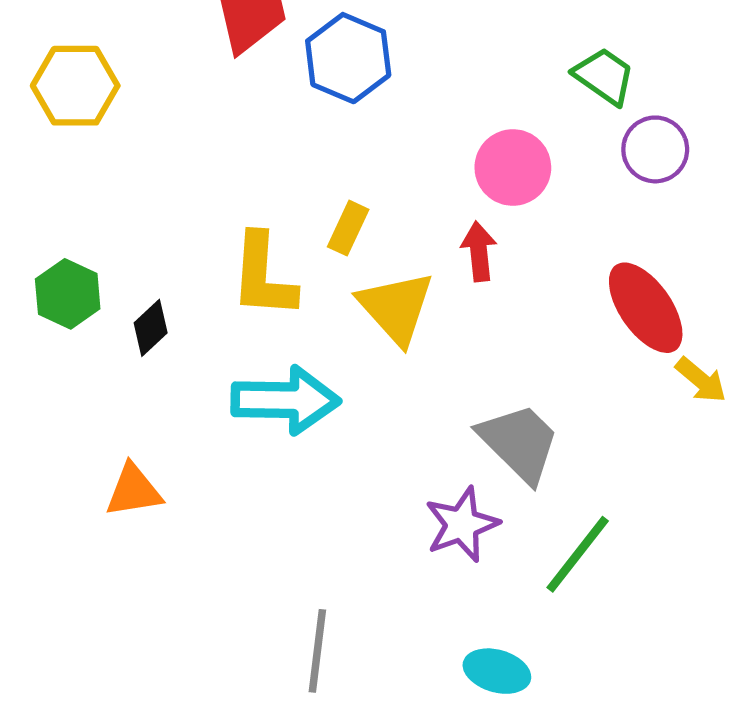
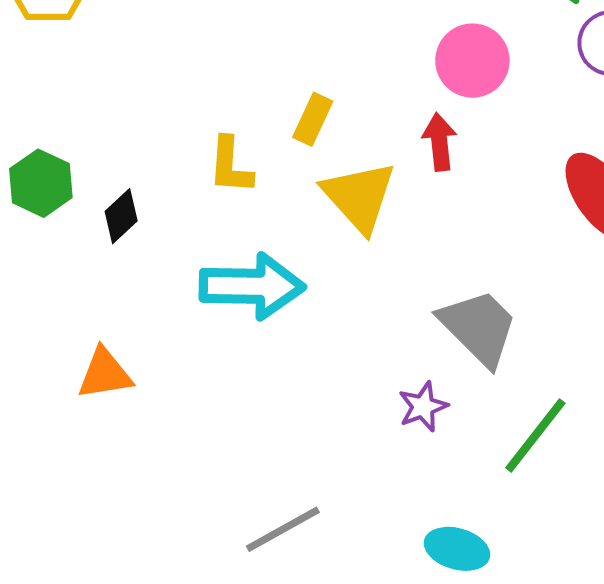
yellow L-shape: (263, 276) -> (230, 166), size x0.7
purple star: (462, 524) -> (423, 407), size x0.7
gray line: (317, 651) -> (283, 529), turned 54

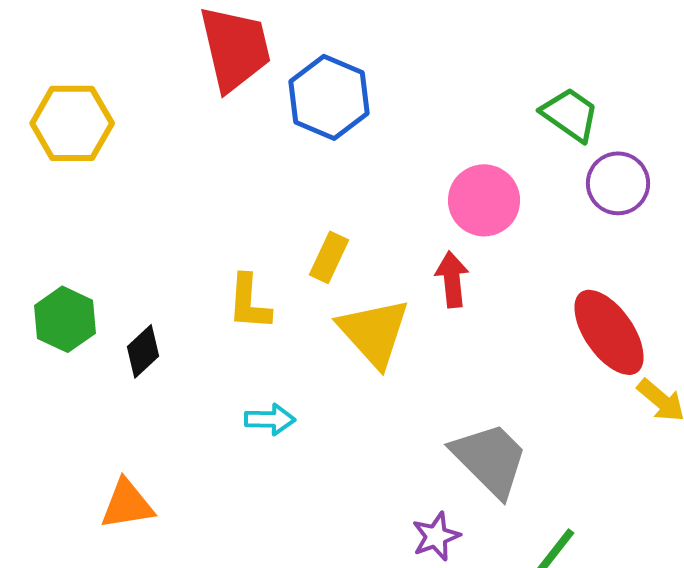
cyan arrow: (252, 286) -> (270, 419), size x0.5

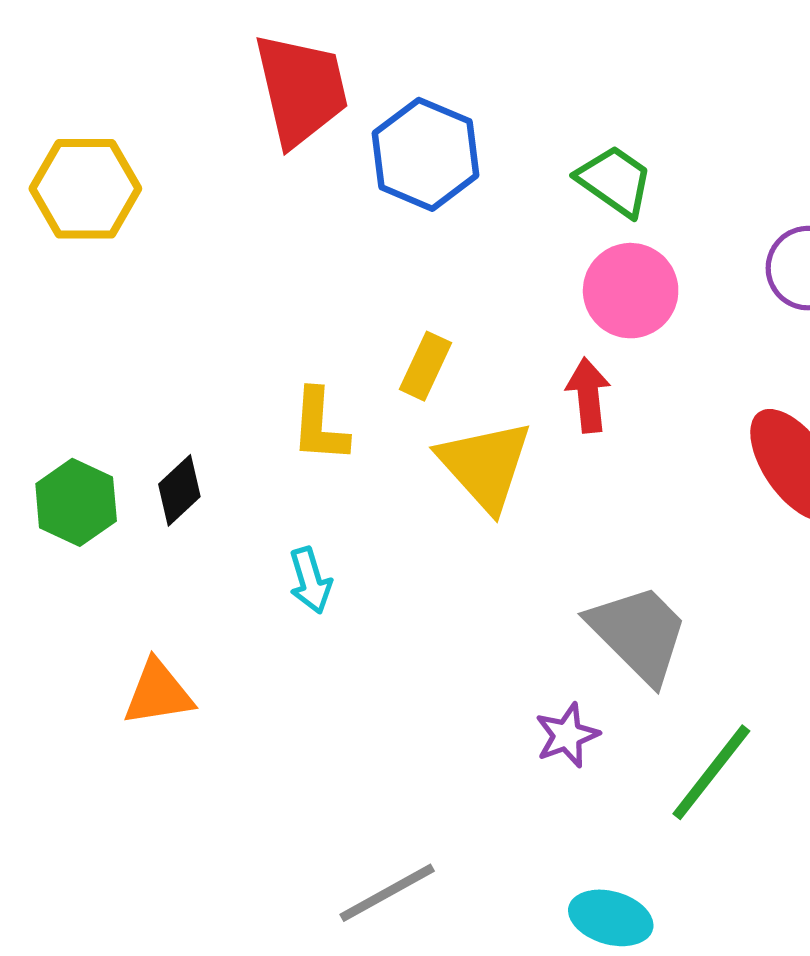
green trapezoid: (570, 114) -> (615, 181), moved
green hexagon: (65, 319) -> (76, 502), moved
cyan arrow: (270, 419) -> (310, 580), moved, turned 72

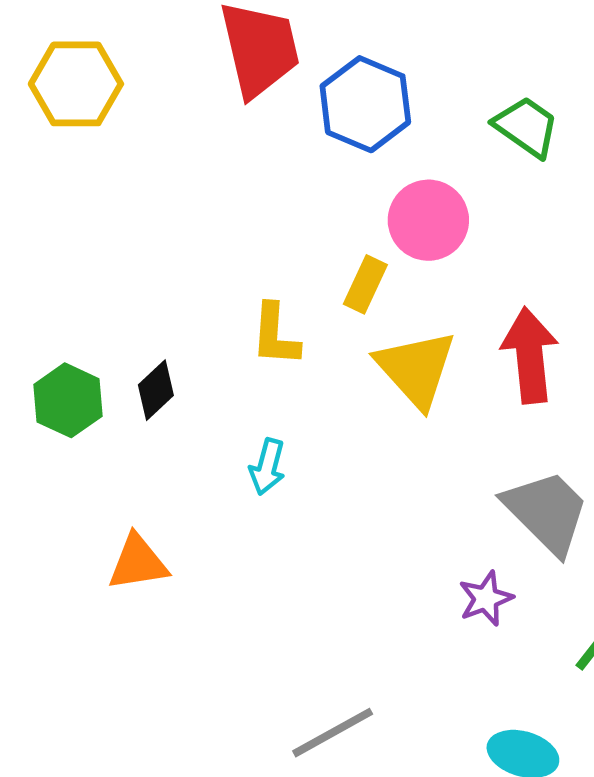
yellow hexagon: (85, 189) -> (76, 84), moved
pink circle: (631, 291) -> (428, 220), moved
red arrow: (588, 395) -> (530, 355), moved, size x1.5
cyan arrow: (310, 580) -> (267, 467), turned 32

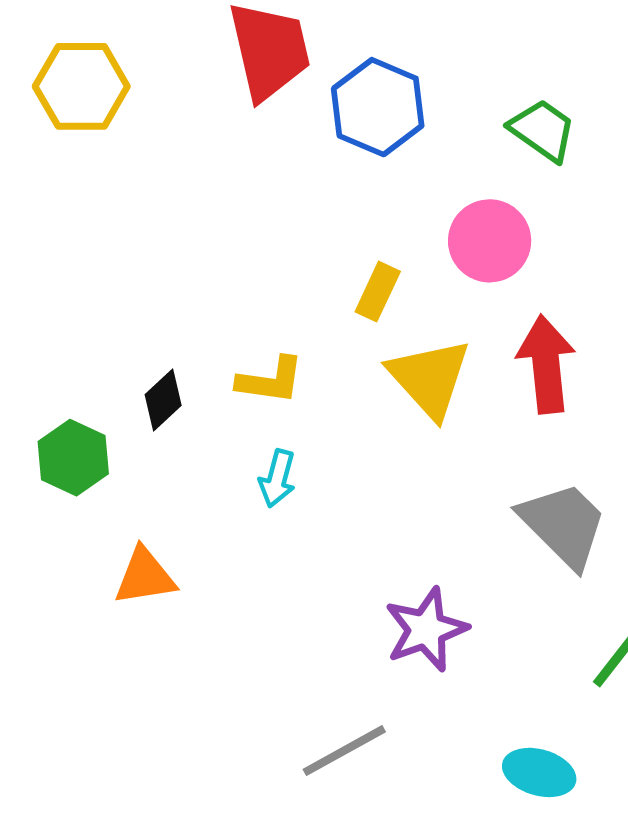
pink circle: (428, 220) -> (490, 241), moved
yellow L-shape: (275, 335) -> (270, 380), moved, turned -86
green hexagon: (68, 400) -> (73, 458), moved
purple star: (486, 599) -> (426, 629), moved, size x1.5

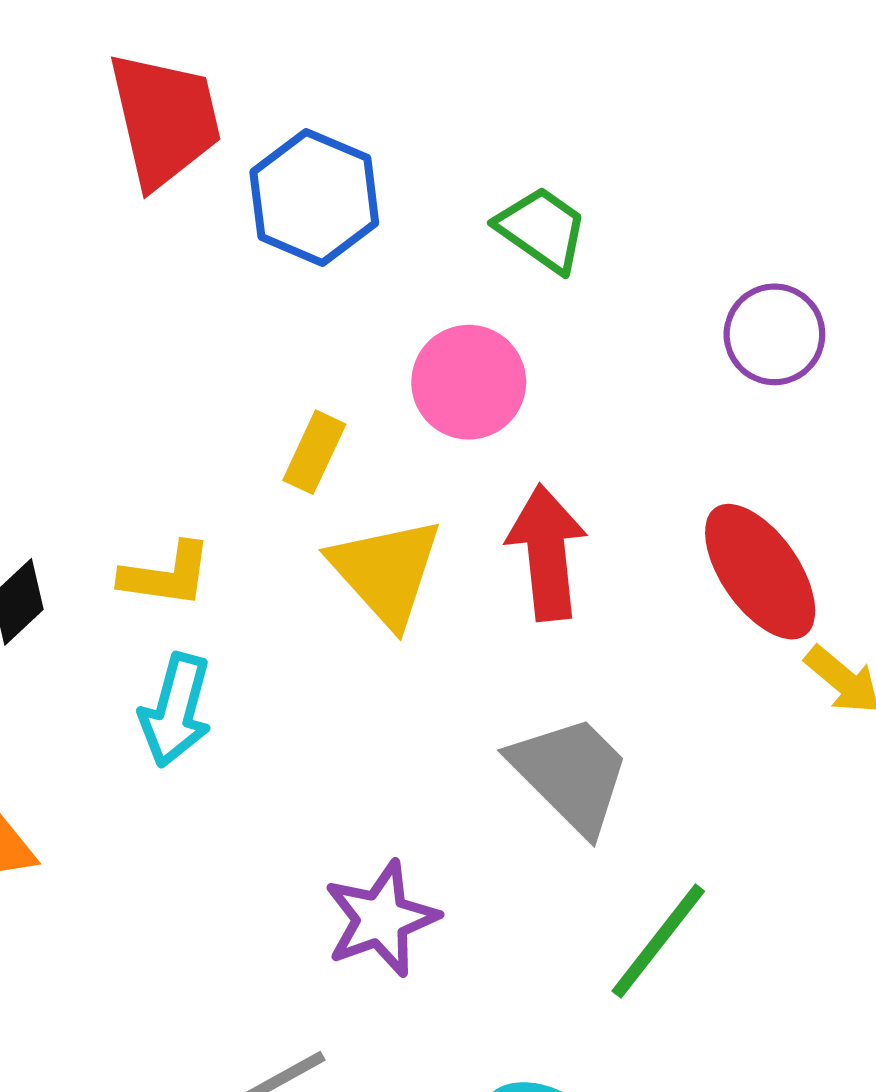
cyan arrow: (277, 478) -> (176, 710), size x1.4

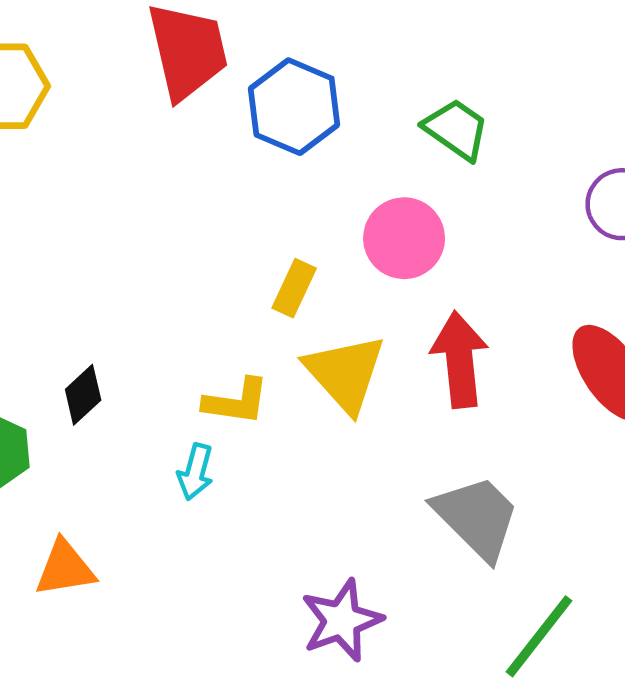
yellow L-shape: (166, 575) -> (236, 402), moved
cyan arrow: (176, 710) -> (195, 472), size x0.7

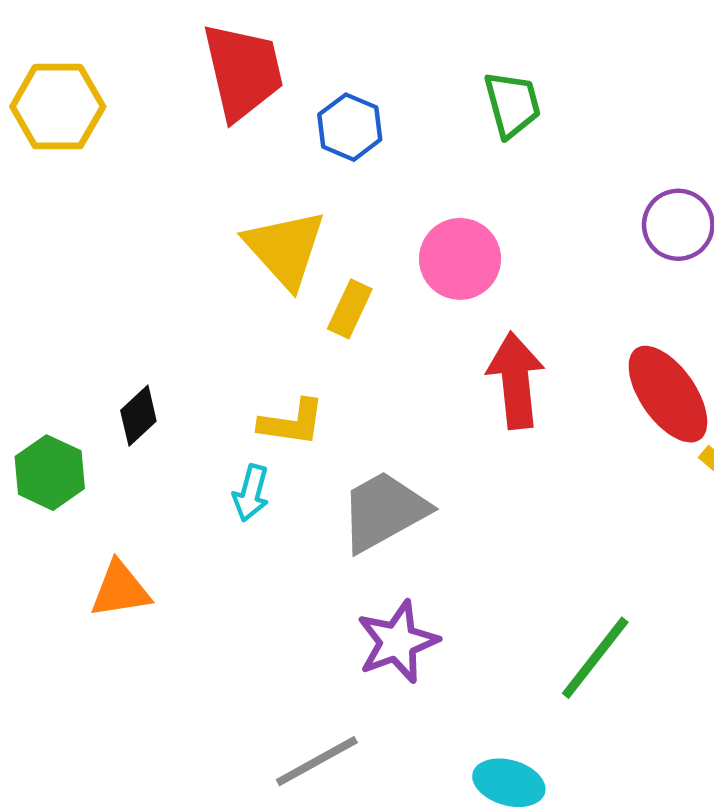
blue hexagon: (294, 107) -> (350, 127), size x0.7
green trapezoid: (456, 129) -> (512, 104), moved, turned 40
yellow triangle: (345, 373) -> (285, 249), moved
gray trapezoid: (477, 517) -> (384, 511), moved, turned -74

